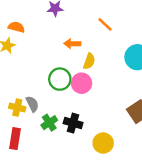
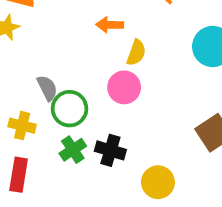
green circle: (60, 79) -> (70, 109), moved
gray semicircle: (32, 104) -> (47, 88), moved

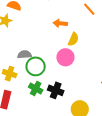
gray semicircle: (47, 88) -> (24, 55), turned -72
green cross: (73, 150) -> (36, 88), turned -32

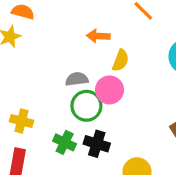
gray semicircle: (24, 55) -> (77, 79), moved
green circle: (36, 66) -> (86, 106), moved

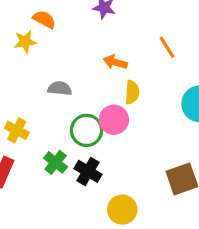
yellow semicircle: (121, 60) -> (132, 92), turned -30
gray semicircle: (77, 79) -> (60, 88), moved

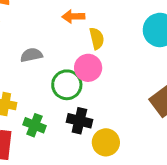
green cross: (56, 162) -> (35, 125), moved
yellow circle: (122, 210) -> (106, 142), moved

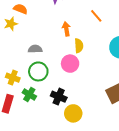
orange arrow: (73, 16) -> (66, 29), turned 72
green circle: (67, 85) -> (38, 71), moved

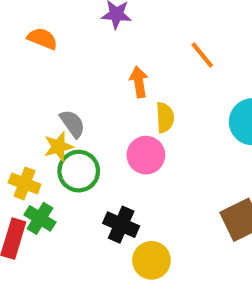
yellow star: (11, 24) -> (58, 147), moved
gray semicircle: (35, 49) -> (72, 124), turned 56
green cross: (29, 94) -> (40, 218), moved

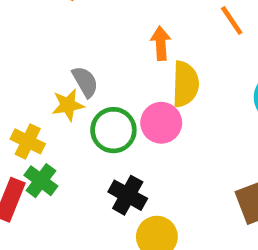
yellow semicircle: (165, 117) -> (185, 84), size x1.4
green circle: (79, 171) -> (113, 130), moved

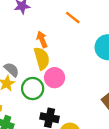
yellow semicircle: (185, 84) -> (42, 58), moved

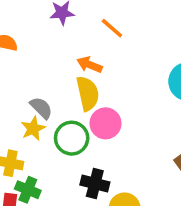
orange line: (73, 18) -> (112, 28), moved
orange arrow: (42, 39) -> (90, 65), turned -49

